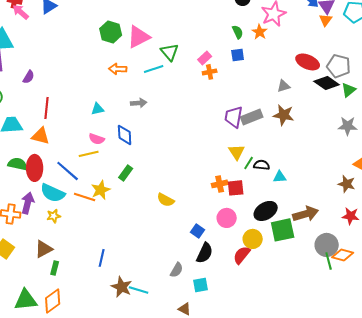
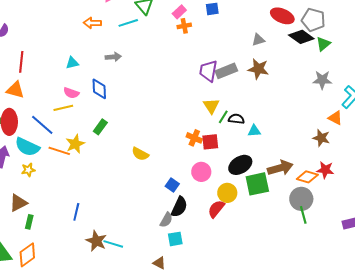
orange cross: (220, 184) -> (194, 138), turned 35
orange diamond: (343, 255) -> (307, 177), moved
gray semicircle: (177, 270) -> (166, 220), moved

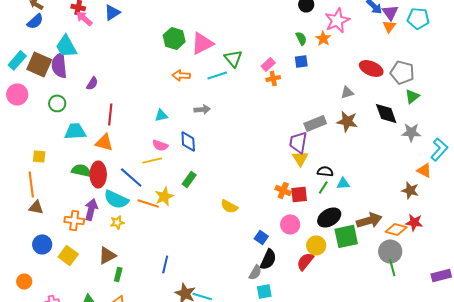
black diamond: (301, 37) -> (386, 113), moved, turned 35
purple trapezoid: (208, 71) -> (298, 142), moved
green line: (223, 117) -> (323, 187), moved

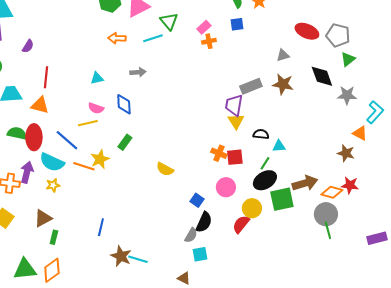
green line: (323, 187) -> (265, 163), moved

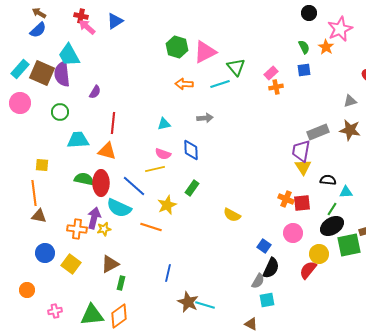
orange line: (84, 166) -> (151, 227), moved
yellow star: (53, 185) -> (104, 229), moved

